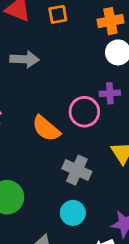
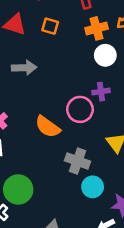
orange square: (58, 14) -> (50, 26), turned 30
cyan circle: (73, 213) -> (93, 187), moved

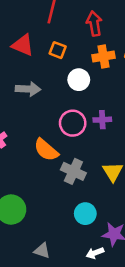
white circle: (105, 55) -> (79, 80), moved
pink circle: (80, 109) -> (73, 123), moved
gray cross: (77, 161) -> (73, 171), moved

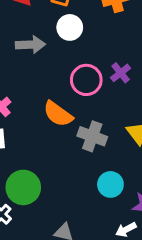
white circle: (79, 80) -> (70, 27), moved
purple cross: (102, 120) -> (121, 73), turned -30

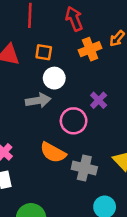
gray arrow: (31, 45) -> (38, 101), moved
purple cross: (121, 73) -> (99, 100), moved

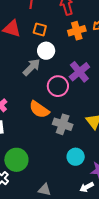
purple cross: (99, 100) -> (79, 72), size x1.5
gray arrow: (38, 101) -> (32, 67), turned -42

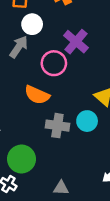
gray cross: (63, 124) -> (57, 126), moved
cyan circle: (76, 157) -> (87, 121), moved

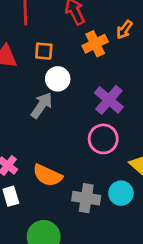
pink circle: (54, 63) -> (103, 139), moved
orange semicircle: (37, 95) -> (47, 175), moved

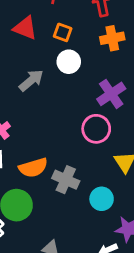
gray arrow: (42, 105) -> (31, 80), moved
orange semicircle: (47, 175) -> (33, 168), moved, turned -56
cyan circle: (121, 193) -> (102, 199), moved

